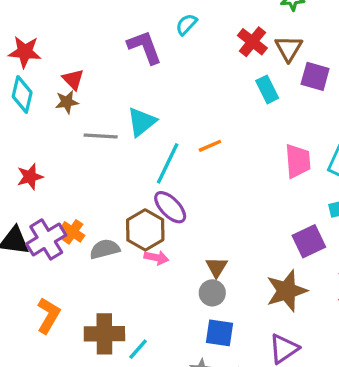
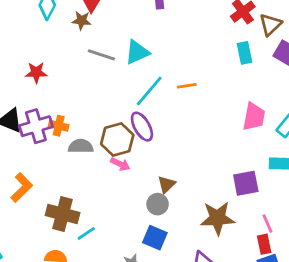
orange cross: (73, 232) -> (59, 126), turned -36

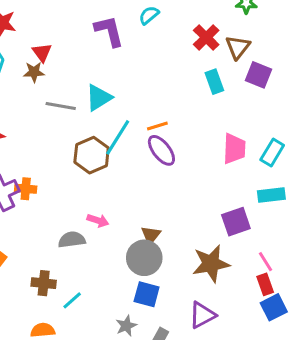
purple ellipse: (142, 127) -> (161, 150), moved
brown hexagon: (117, 140) -> (92, 155), moved
gray semicircle: (81, 146) -> (72, 240), moved
gray circle: (158, 204) -> (144, 258), size x1.5
brown cross: (63, 214) -> (44, 283), size x0.7

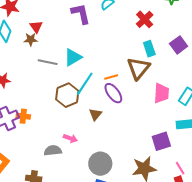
brown triangle: (238, 47) -> (138, 68), moved, size x1.4
purple square: (259, 75) -> (179, 45), turned 30
brown triangle: (151, 235) -> (95, 114), moved

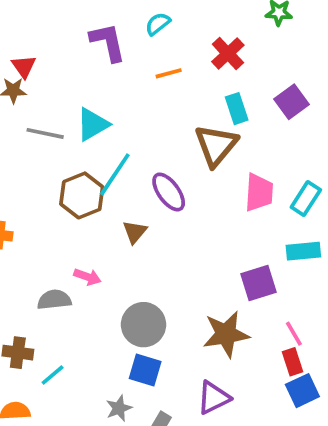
orange line: (111, 77) -> (169, 73), moved

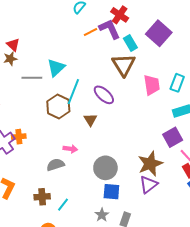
purple L-shape: (108, 42) -> (110, 29), moved
purple square: (292, 102) -> (159, 33), size x1.4
purple square: (259, 283) -> (173, 137), moved
purple triangle: (214, 398) -> (148, 185), moved

